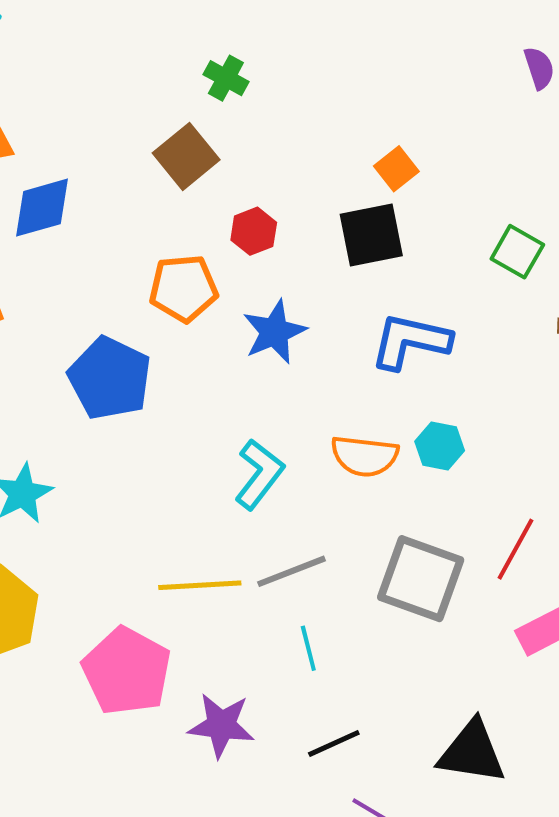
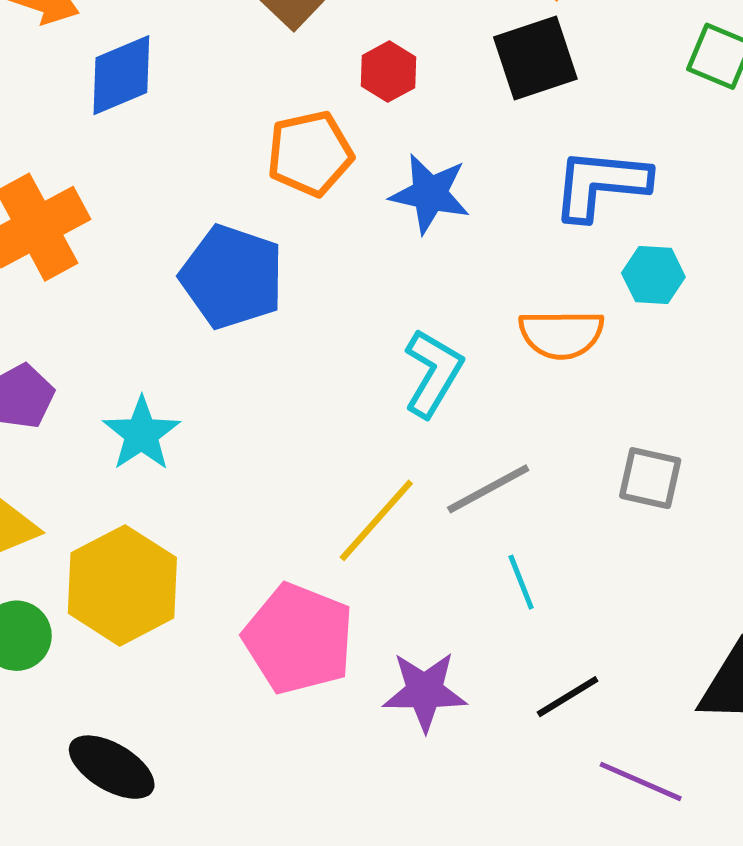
blue star: (274, 332) -> (430, 194), turned -30
cyan hexagon: (440, 446) -> (653, 275), moved
gray square: (421, 579) -> (650, 478), size x0.6
yellow line: (200, 585) -> (376, 520), turned -38

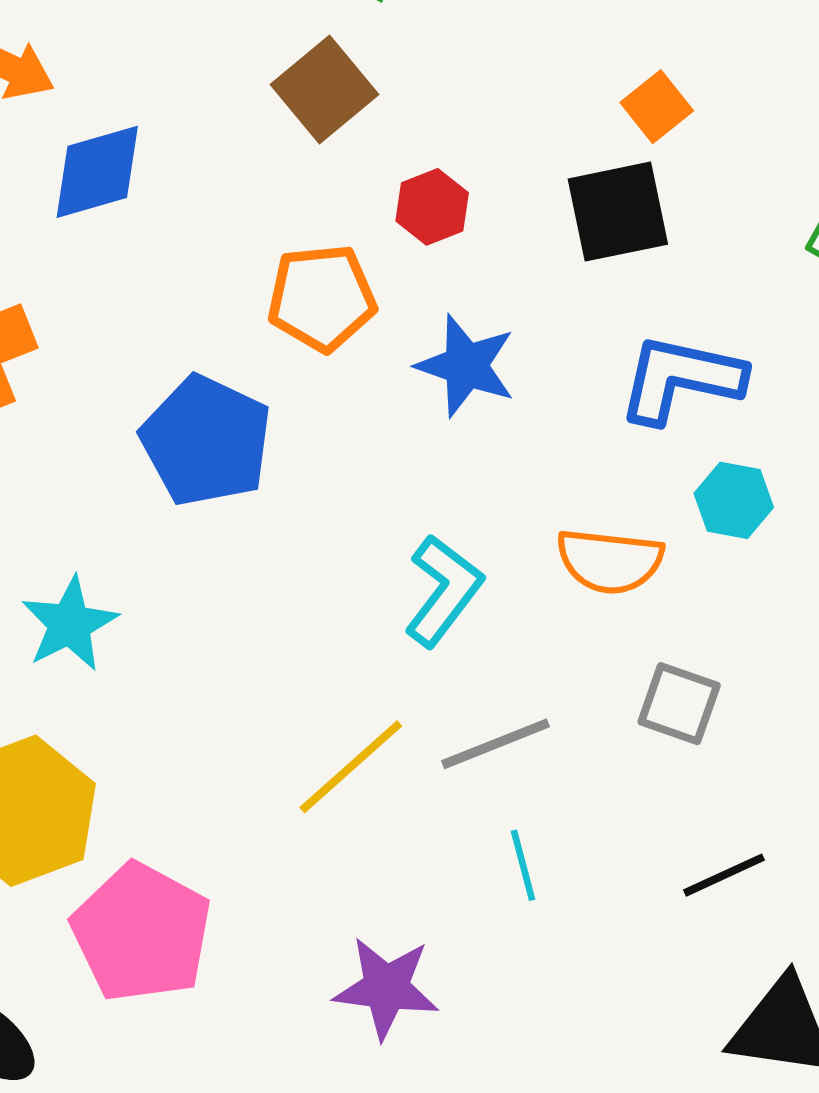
gray square: (650, 478) -> (679, 704), moved
pink pentagon: (299, 639) -> (142, 933), moved
black line: (568, 697) -> (724, 875), moved

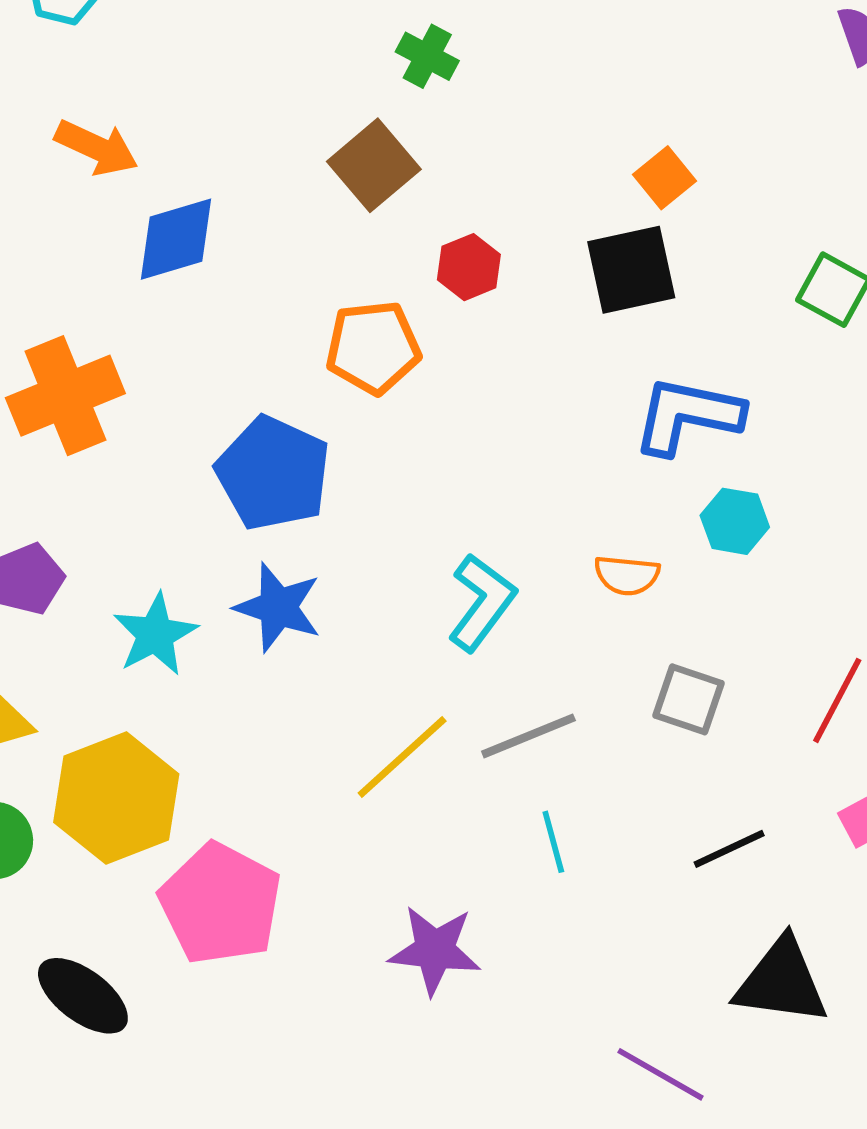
blue star: (466, 366) -> (278, 607), moved
orange semicircle: (610, 561) -> (627, 575), size x0.7

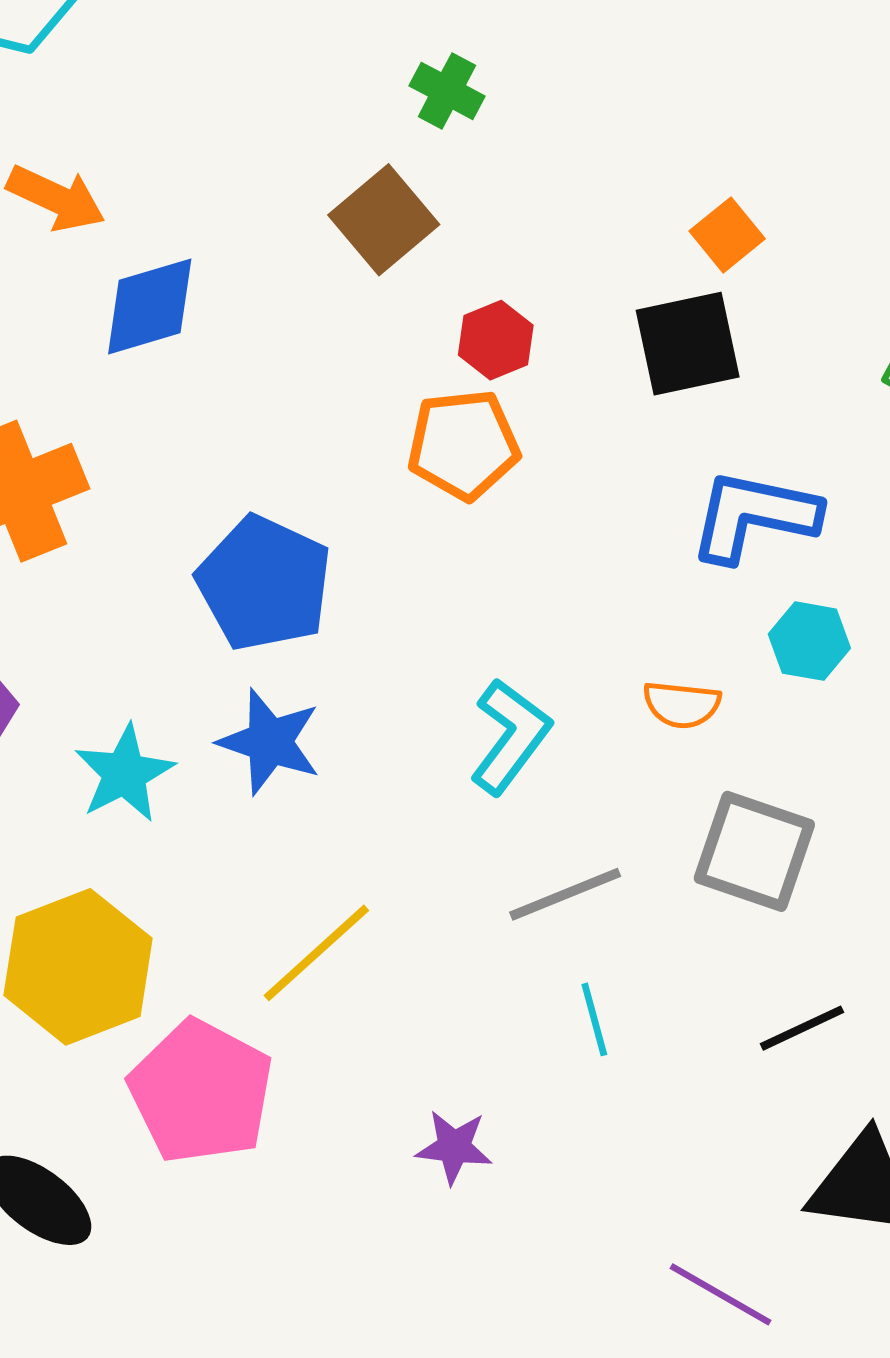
orange pentagon: (373, 347) -> (463, 445), moved
gray square: (689, 699) -> (754, 851), size x1.4
yellow line: (402, 757) -> (316, 953), moved
purple star: (435, 950) -> (454, 1147), size x0.7

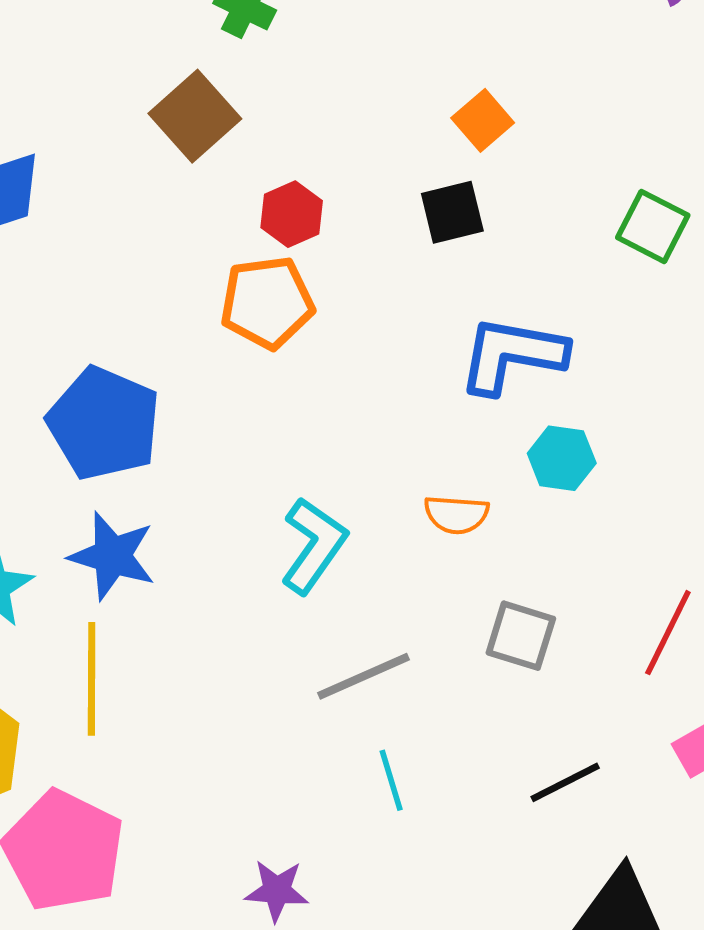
black square: (688, 344) -> (452, 212), size x0.7
gray square: (754, 851) -> (521, 636), size x0.7
yellow line: (316, 953) -> (92, 679), moved, turned -46

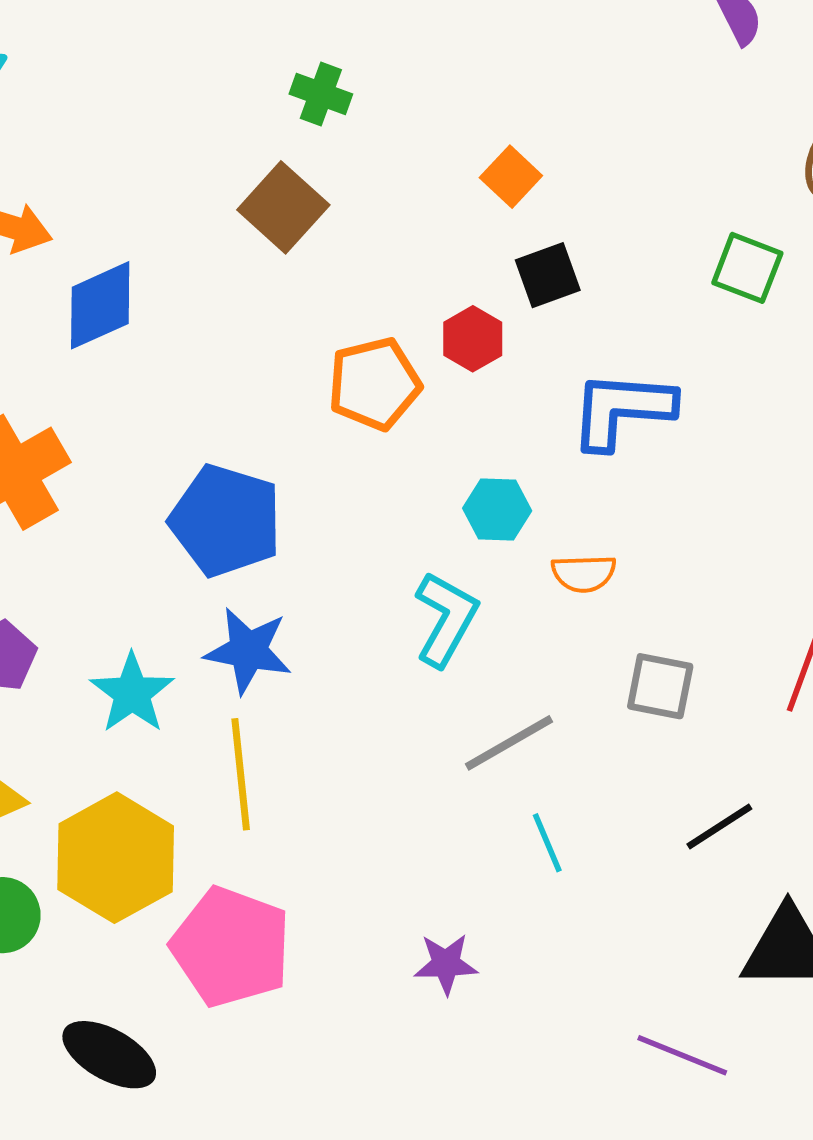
orange square: (483, 120) -> (511, 177), moved
red hexagon: (292, 214) -> (473, 339), moved
cyan hexagon: (562, 458) -> (497, 510), moved

